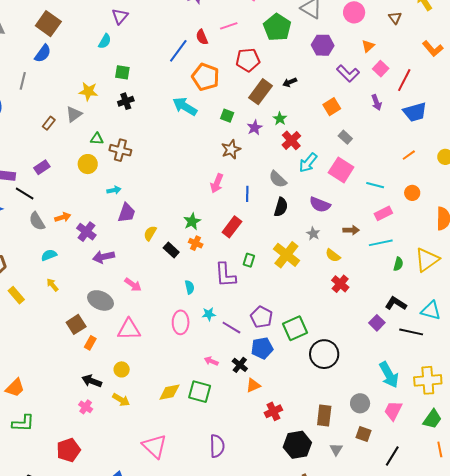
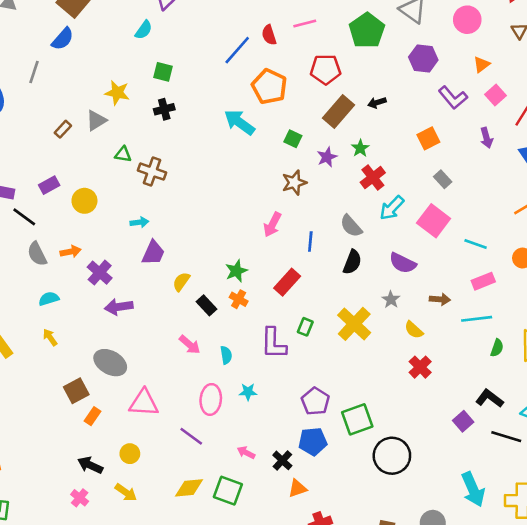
yellow circle: (88, 164) -> (84, 201), moved
pink arrow: (133, 285) -> (190, 345), moved
purple line: (231, 328) -> (191, 436), moved

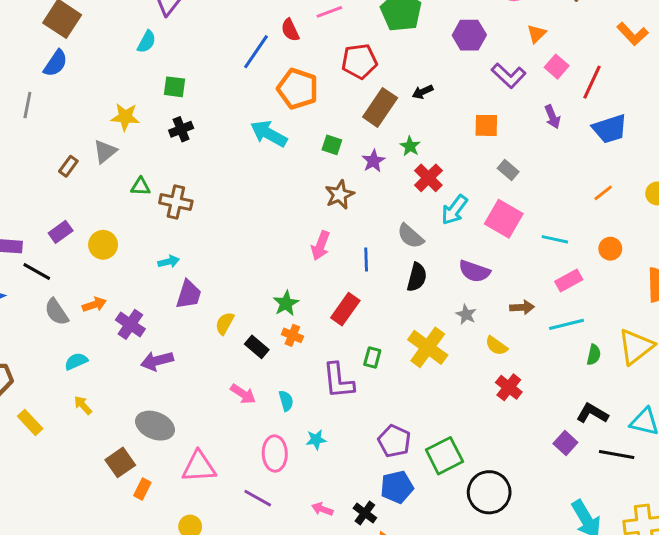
orange square: (428, 138) -> (486, 125), turned 35

